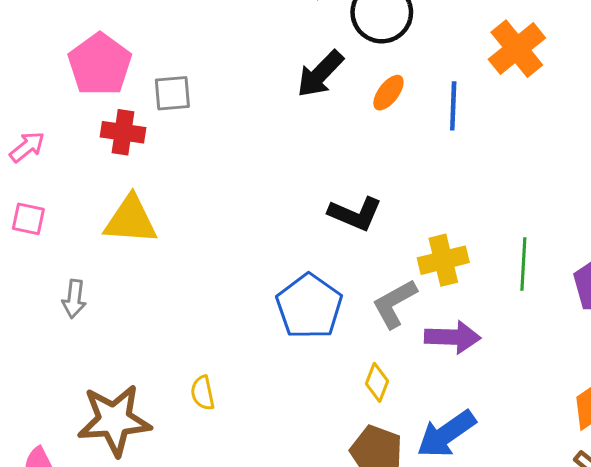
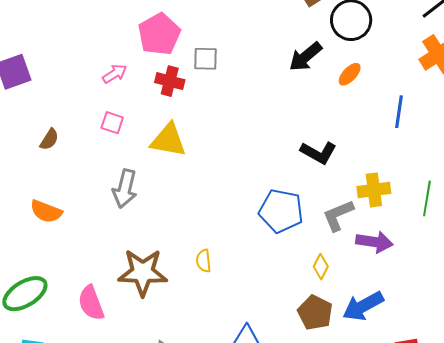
blue line: (453, 106) -> (399, 112), moved
pink arrow: (27, 147) -> (115, 74), moved
pink square: (28, 219) -> (112, 123), moved
gray arrow: (74, 299) -> (125, 189), size x1.5
blue pentagon: (309, 306) -> (281, 211), turned -30

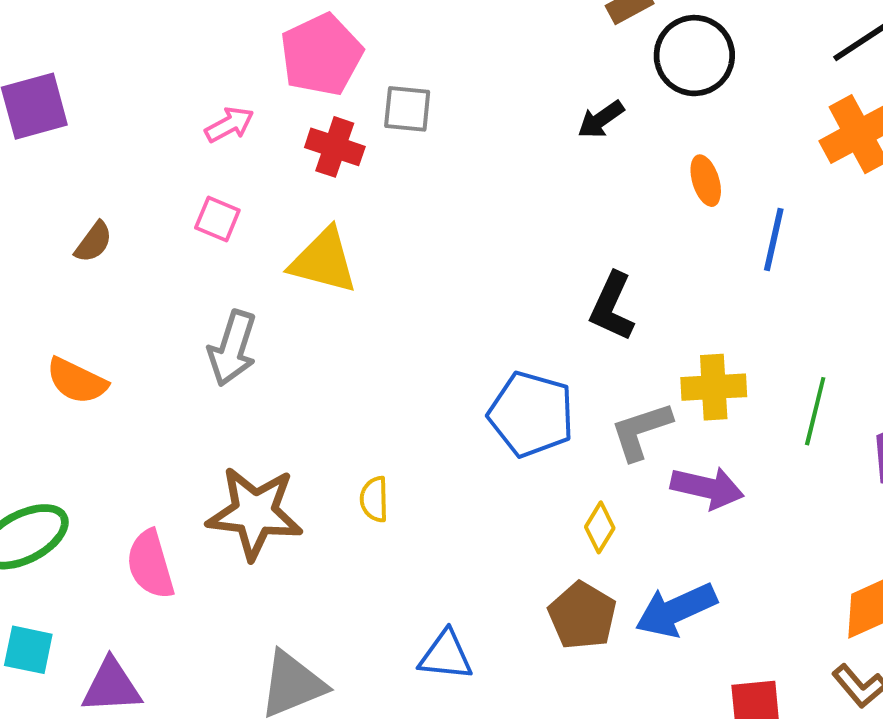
black arrow: (305, 57) -> (601, 119), size x0.7
orange ellipse: (350, 74) -> (706, 181), moved, turned -65
black L-shape: (318, 153) -> (612, 307), turned 81

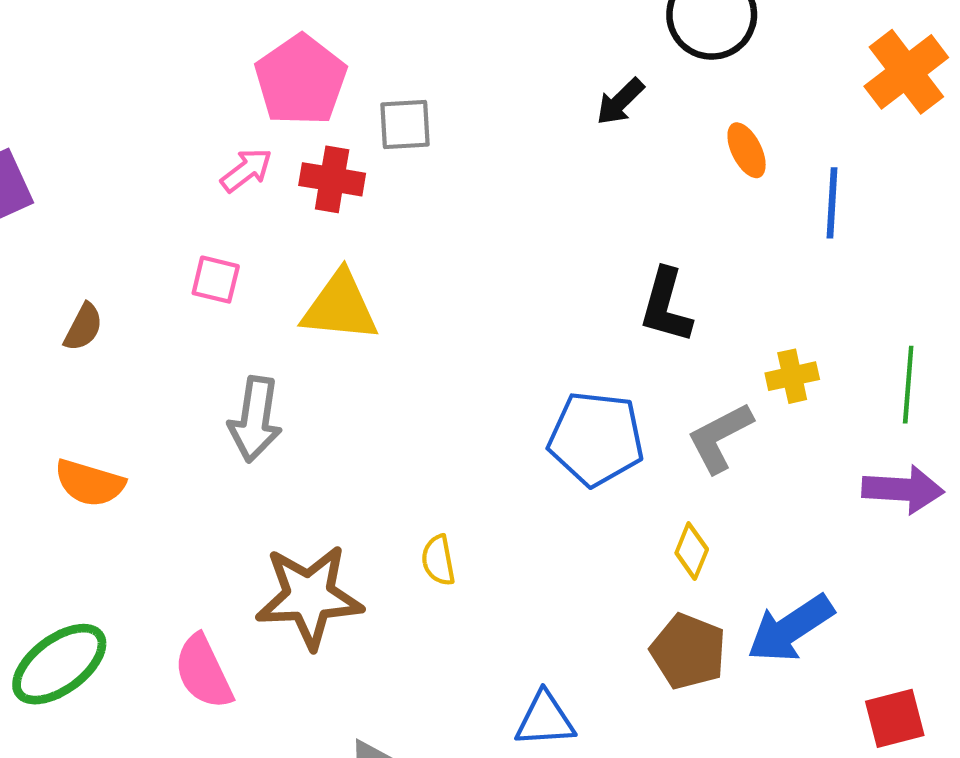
pink arrow: (229, 125) -> (246, 170), moved
yellow cross: (714, 387) -> (792, 376), size x0.7
purple arrow: (707, 488) -> (903, 489), moved

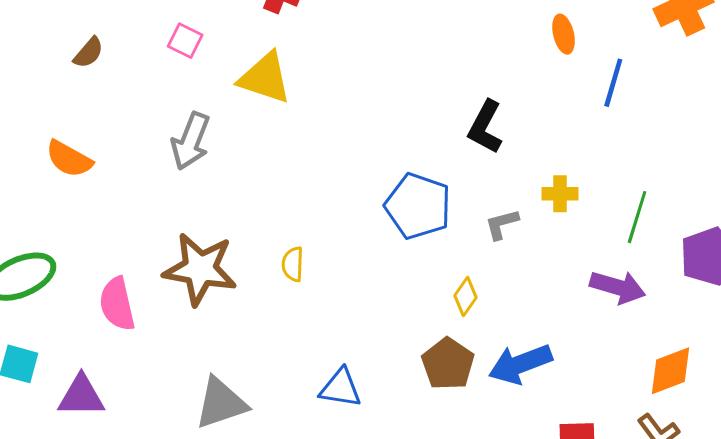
gray L-shape: (720, 438) -> (502, 224), size x0.7

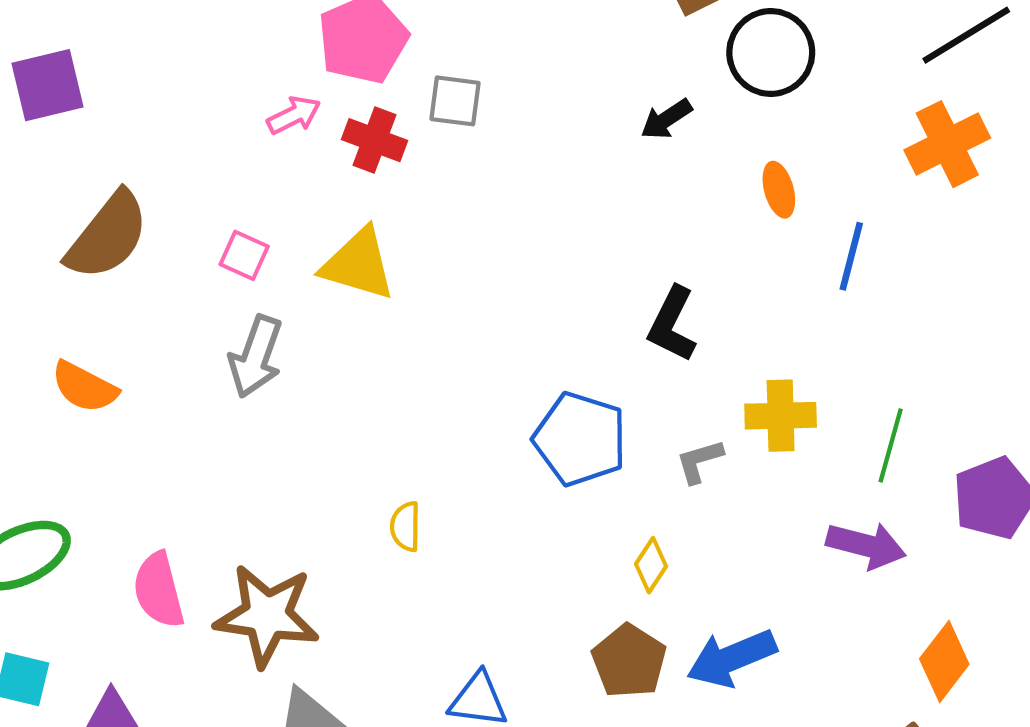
pink square: (185, 41) -> (244, 255), moved
brown semicircle: (88, 53) -> (108, 236), size x2.0
yellow cross: (560, 194) -> (781, 416), size x1.4
brown star: (200, 269) -> (267, 616), moved
orange diamond: (671, 371) -> (944, 662), turned -30

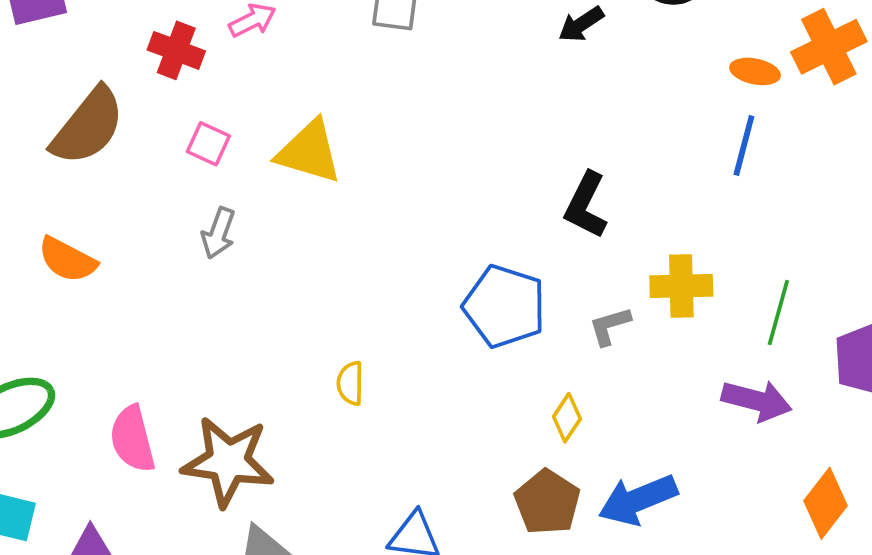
red cross: (375, 140) -> (176, 50), moved
orange ellipse: (779, 190) -> (755, 71), moved, turned -63
gray arrow: (256, 357) -> (218, 233), size x0.7

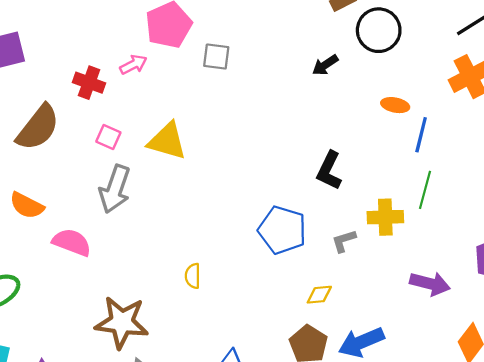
orange ellipse: (755, 71) -> (395, 105), moved
gray arrow: (218, 233) -> (115, 189), size x1.6
green line: (778, 312) -> (425, 190), moved
yellow diamond: (567, 418) -> (319, 295), turned 52
pink semicircle: (132, 439) -> (72, 242), moved, turned 126

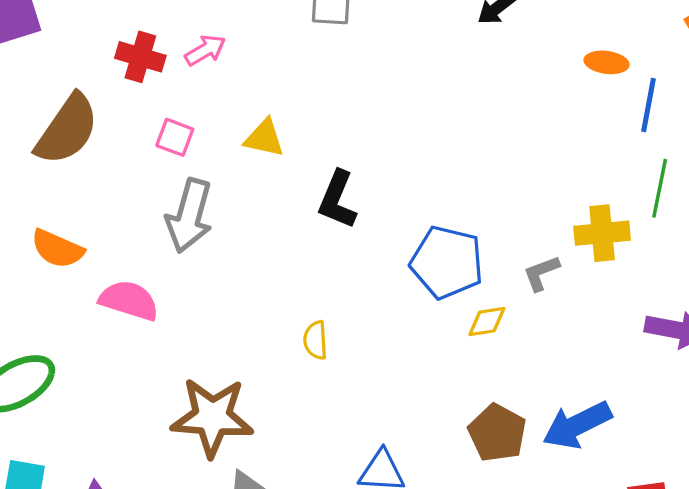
pink arrow: (133, 65) -> (205, 50), moved
yellow triangle: (167, 141) -> (264, 138), size x0.7
black L-shape: (329, 171) -> (337, 200), moved
yellow diamond: (319, 295) -> (487, 321), moved

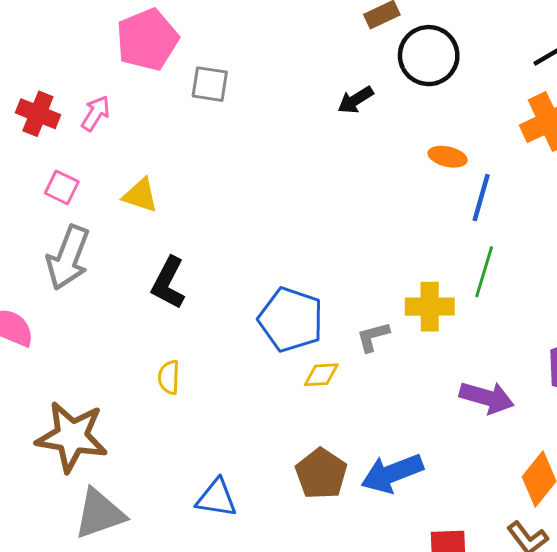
pink arrow: (205, 50) -> (96, 113), turned -33
black L-shape: (337, 200) -> (168, 283), moved

